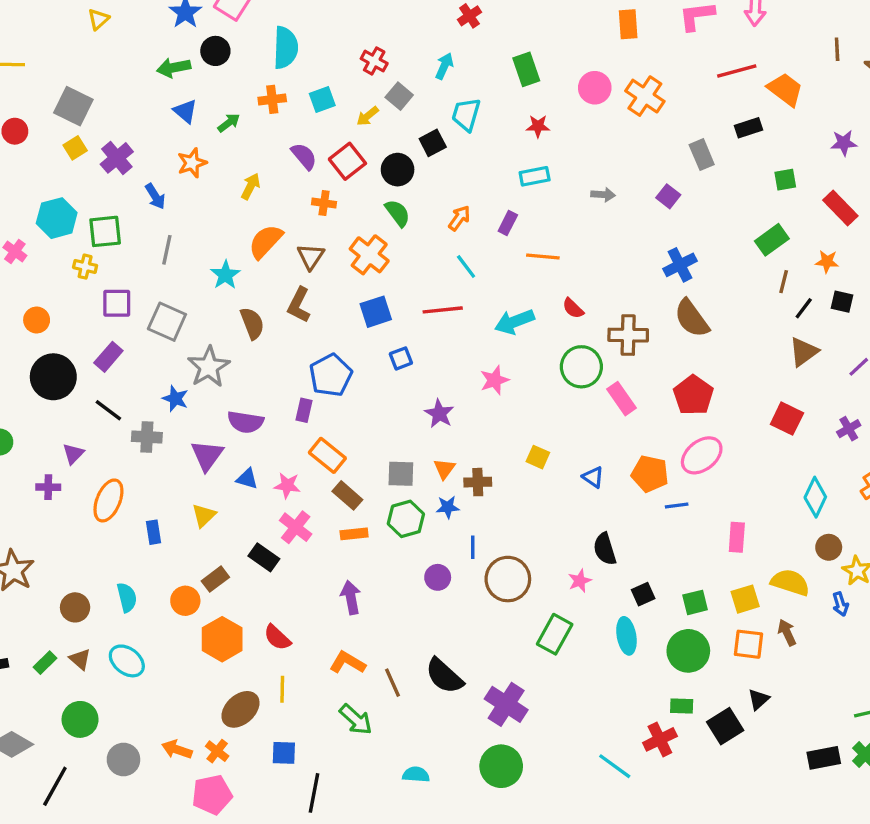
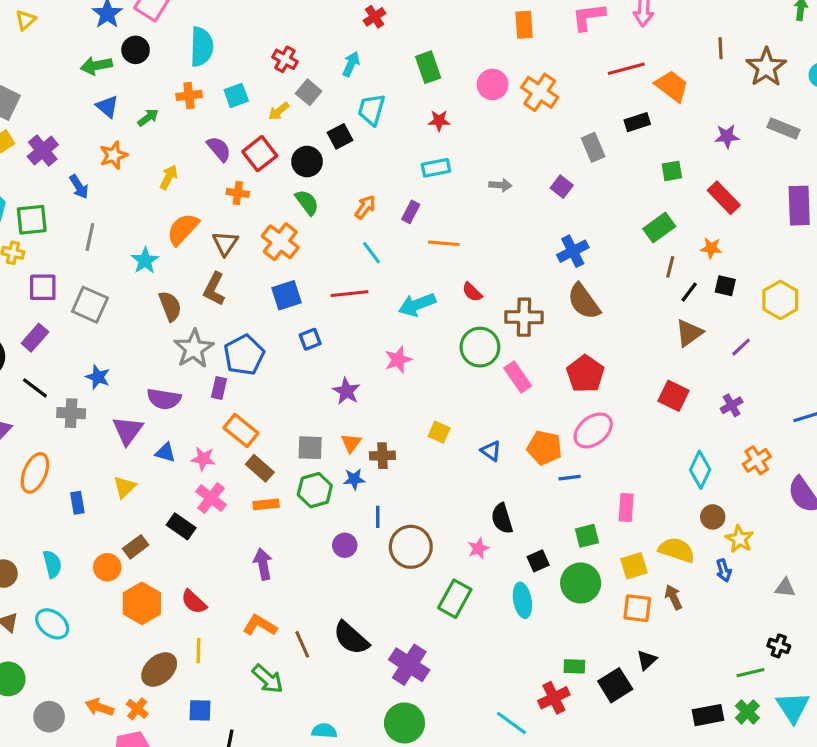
gray star: (209, 367) -> (194, 349), moved
green square: (695, 602) -> (587, 536), moved
green circle: (688, 651) -> (581, 583), moved

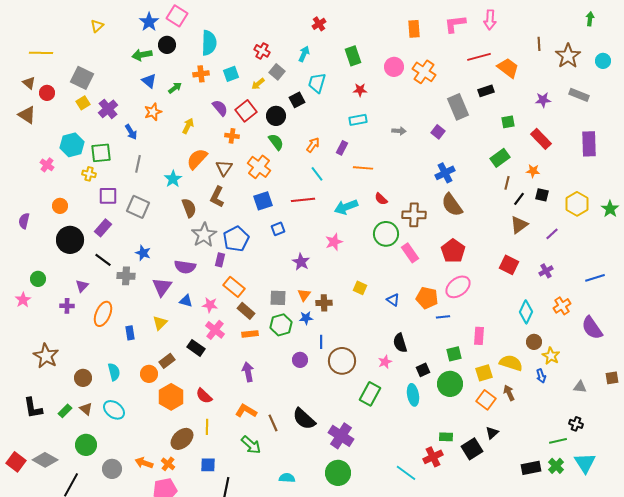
gray rectangle: (593, 147) -> (458, 107), size x1.4
orange square: (637, 608) -> (486, 400), turned 30

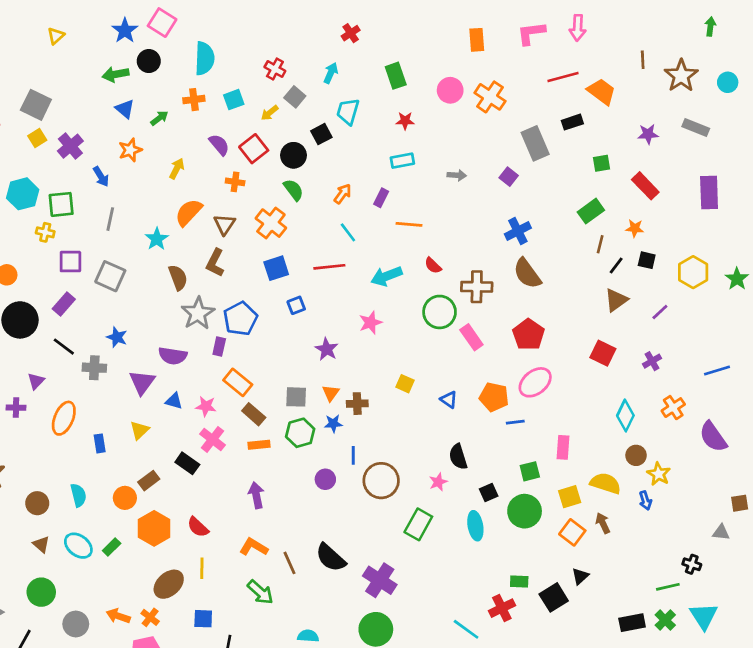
gray triangle: (580, 387) -> (721, 532), moved
green rectangle: (65, 411) -> (112, 547), moved

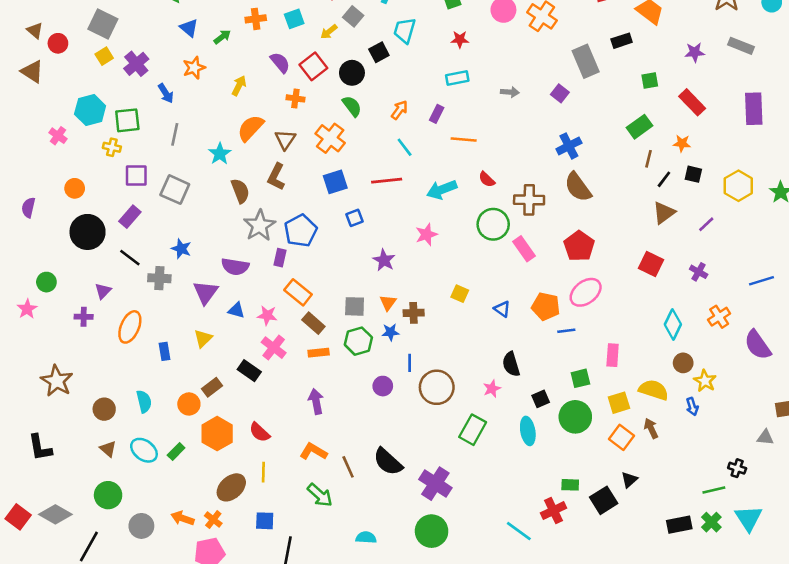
purple cross: (652, 361) -> (699, 272), turned -30

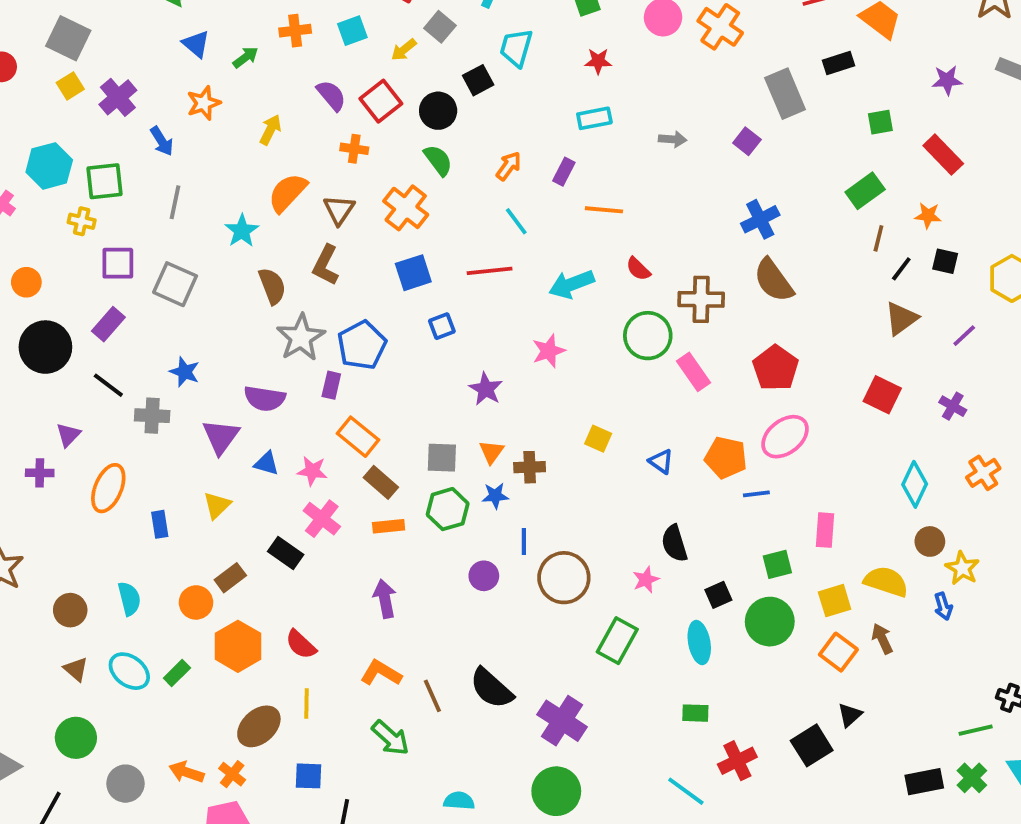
green rectangle: (570, 485) -> (695, 713), moved

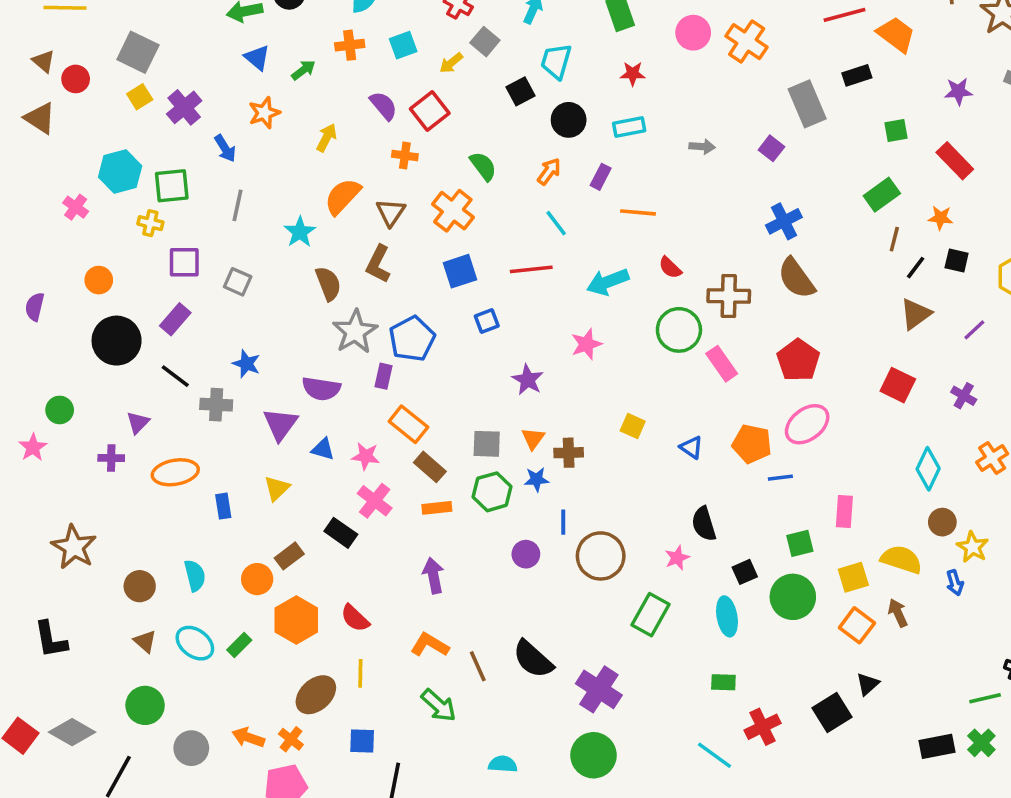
black circle: (438, 111) -> (569, 120), moved
gray square: (175, 284) -> (238, 282), size x0.7
orange ellipse: (108, 488) -> (175, 472), turned 57

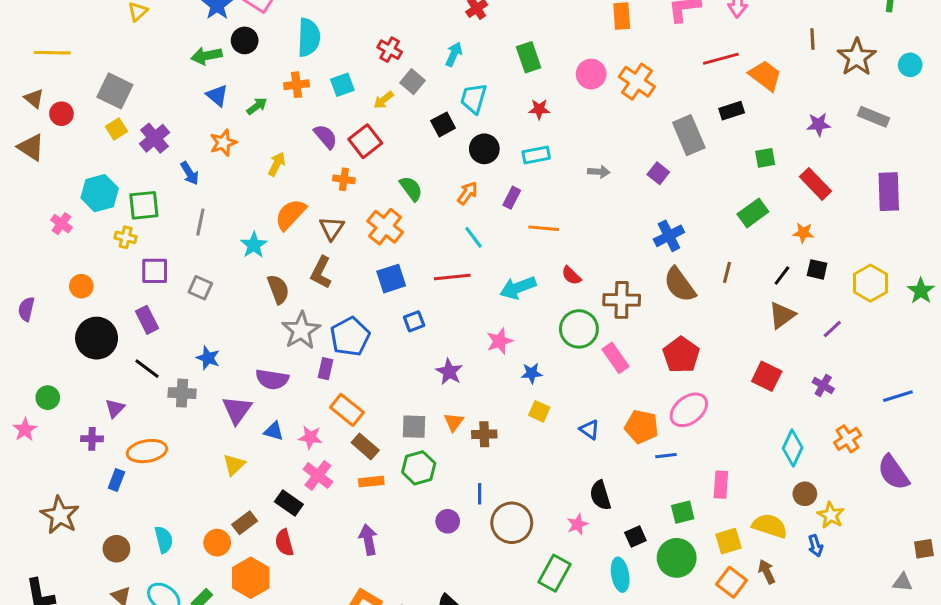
brown line: (894, 239) -> (727, 272), moved
purple rectangle: (175, 319) -> (147, 320), turned -68
blue star: (537, 479) -> (532, 373), moved
blue rectangle: (223, 506) -> (116, 480), moved, turned 30
red semicircle: (355, 618) -> (284, 543), moved, turned 32

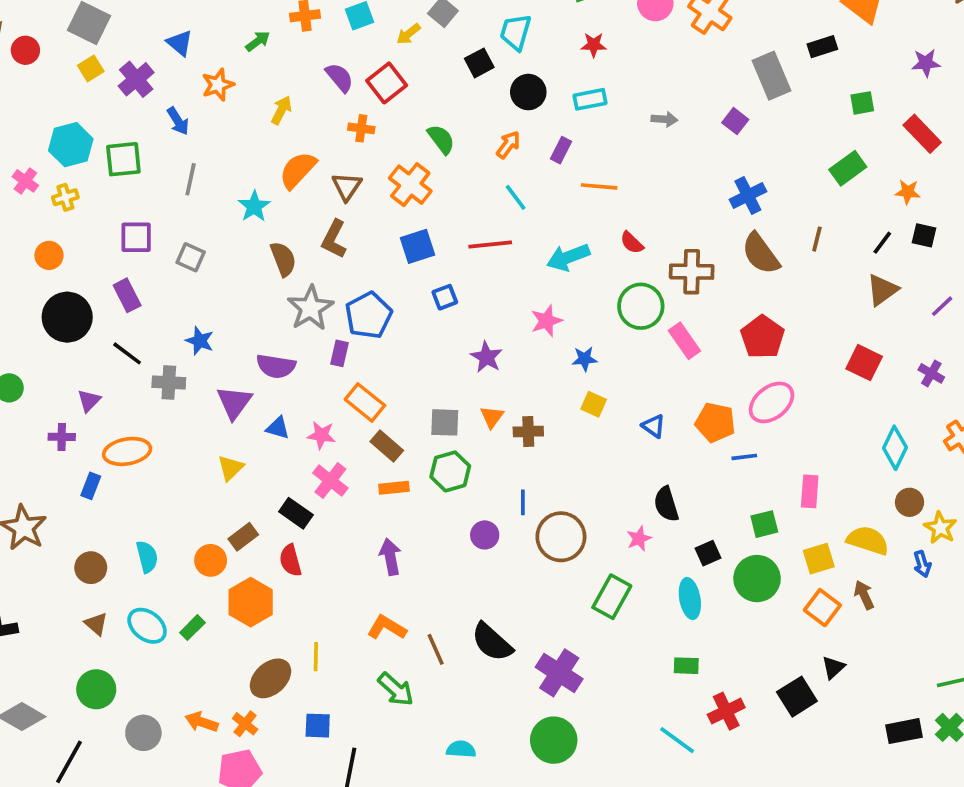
blue triangle: (217, 95) -> (180, 43), moved
yellow cross: (126, 237) -> (65, 197), moved, turned -30

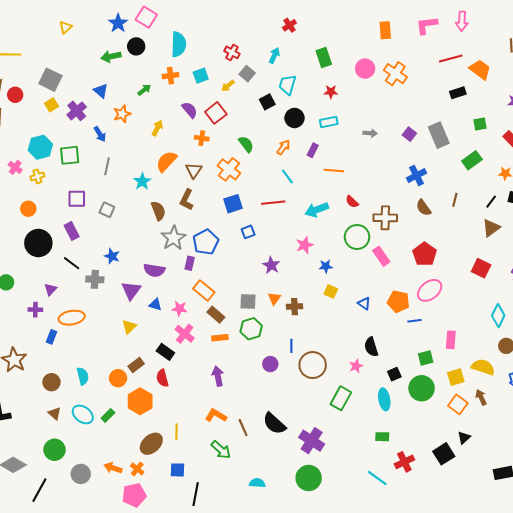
gray rectangle: (772, 76) -> (439, 135), moved
brown semicircle: (761, 254) -> (424, 208), size x0.7

